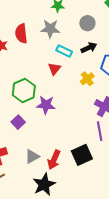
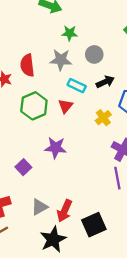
gray circle: (87, 23) -> (94, 54), moved
green hexagon: (24, 91) -> (34, 106), moved
black square: (82, 155) -> (94, 225), moved

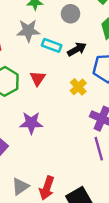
gray circle: (94, 54) -> (70, 14), moved
cyan rectangle: (77, 86) -> (52, 45), moved

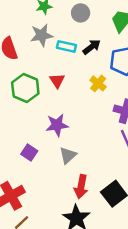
gray triangle: (20, 186) -> (68, 155), moved

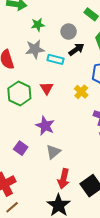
black arrow: (92, 47) -> (76, 49), moved
purple star: (57, 125) -> (45, 126), turned 30

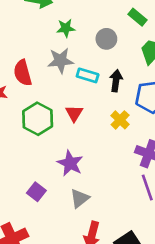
black arrow: (76, 49) -> (116, 81), moved, turned -49

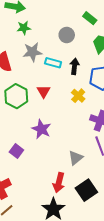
green star: (66, 28) -> (24, 28), moved
gray triangle: (80, 198) -> (76, 158), moved

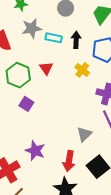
purple star: (41, 129) -> (35, 151), moved
purple square: (16, 151) -> (26, 104), moved

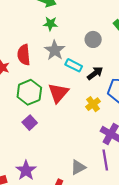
gray star: (32, 28) -> (55, 50), turned 30
black arrow: (76, 40) -> (95, 73), turned 35
red triangle: (46, 68) -> (58, 93), size x1.5

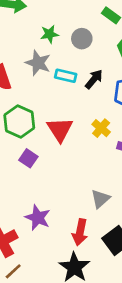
green star: (50, 24) -> (50, 34), moved
red triangle: (58, 93) -> (60, 129), moved
yellow cross: (93, 104) -> (101, 128), moved

